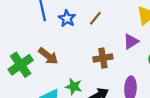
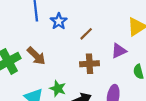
brown line: (95, 18) -> (86, 34), moved

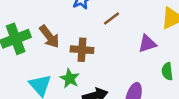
brown cross: (90, 64) -> (82, 50), moved

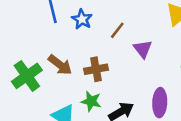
purple triangle: (147, 44) -> (143, 49), moved, turned -36

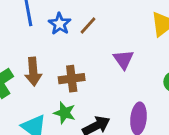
brown line: (117, 30) -> (88, 25), moved
brown arrow: (60, 65) -> (33, 72), turned 45

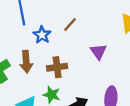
blue star: (60, 24) -> (42, 35), moved

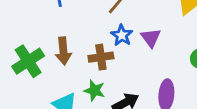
blue star: (42, 35) -> (122, 35), moved

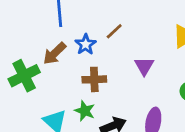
blue star: (122, 35) -> (86, 44), moved
brown arrow: (63, 51) -> (55, 53), moved, turned 45

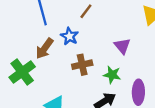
brown line: (114, 31) -> (86, 11), moved
green star: (85, 111) -> (112, 75), moved

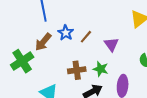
brown line: (86, 11) -> (86, 37), moved
brown cross: (82, 65) -> (77, 70), moved

